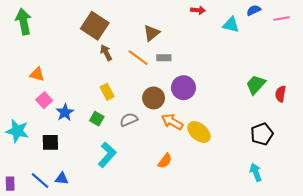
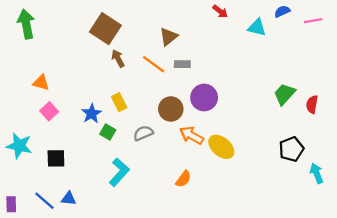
red arrow: (198, 10) -> (220, 11), turned 32
blue star: (65, 112) -> (92, 114), moved
cyan arrow: (256, 172) -> (317, 173), moved

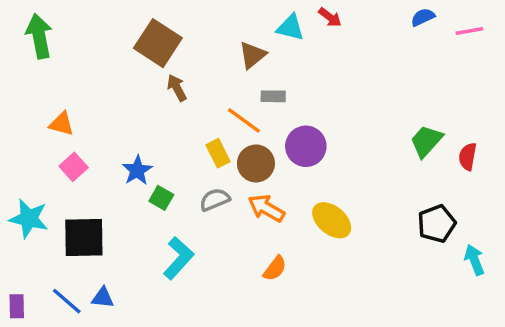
cyan triangle: (257, 27) -> (290, 28), moved
orange line: (154, 64) -> (244, 120), moved
yellow rectangle: (119, 102) -> (218, 153), moved
orange arrow: (191, 135) -> (266, 208), moved
black square: (56, 158) -> (84, 237), size x1.5

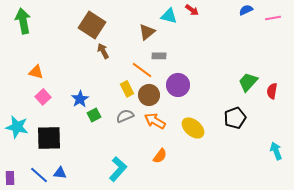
green square: (161, 198) -> (94, 115), turned 32
black pentagon: (437, 224) -> (235, 118), moved
cyan L-shape: (179, 258) -> (118, 169), moved

